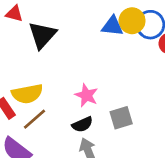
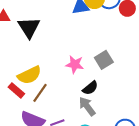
gray square: (121, 118) -> (104, 60), moved
black semicircle: (82, 124) -> (90, 88), moved

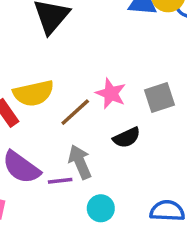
brown line: (40, 93) -> (75, 112), moved
gray arrow: (87, 106) -> (80, 162), moved

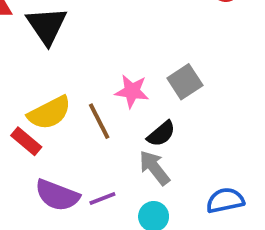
brown line: (75, 112) -> (99, 121), turned -60
gray arrow: (80, 162) -> (154, 168), moved

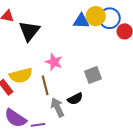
pink star: (132, 91) -> (54, 62), moved
gray arrow: (154, 168) -> (57, 107), moved

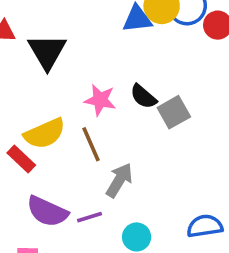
black semicircle: (75, 99) -> (143, 96), moved, turned 77
gray arrow: (57, 107) -> (119, 180), turned 66

